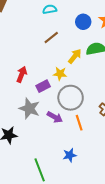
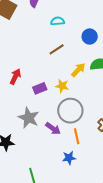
red arrow: (22, 74) -> (15, 77), moved
purple rectangle: (43, 86) -> (40, 88), moved
blue star: (70, 155) -> (69, 158), moved

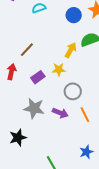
brown line: (57, 49) -> (27, 50), moved
gray circle: (70, 111) -> (73, 91), size x0.7
blue star: (69, 158) -> (86, 152), moved

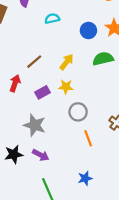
yellow arrow: (71, 50) -> (67, 62), moved
purple arrow: (60, 113) -> (41, 155), moved

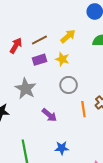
brown line: (34, 62) -> (39, 40), moved
orange line: (88, 138) -> (83, 109), moved
purple arrow: (41, 155) -> (49, 115), moved

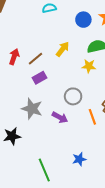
red arrow: (16, 46) -> (14, 57), moved
yellow star: (62, 59) -> (89, 66), moved
purple arrow: (49, 115) -> (60, 117), moved

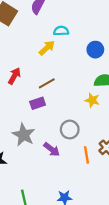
yellow arrow: (63, 49) -> (47, 48), moved
brown line: (36, 59) -> (47, 83), moved

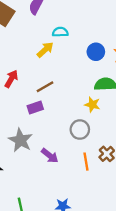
gray circle: (70, 130) -> (80, 130), moved

